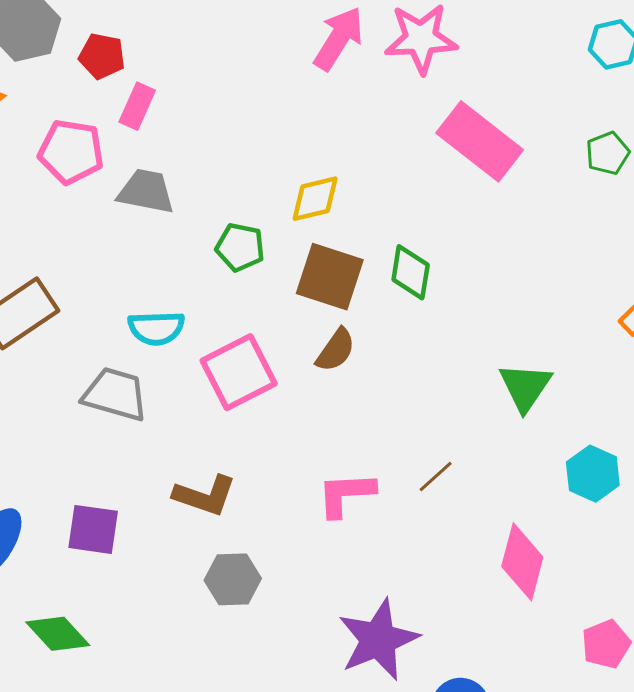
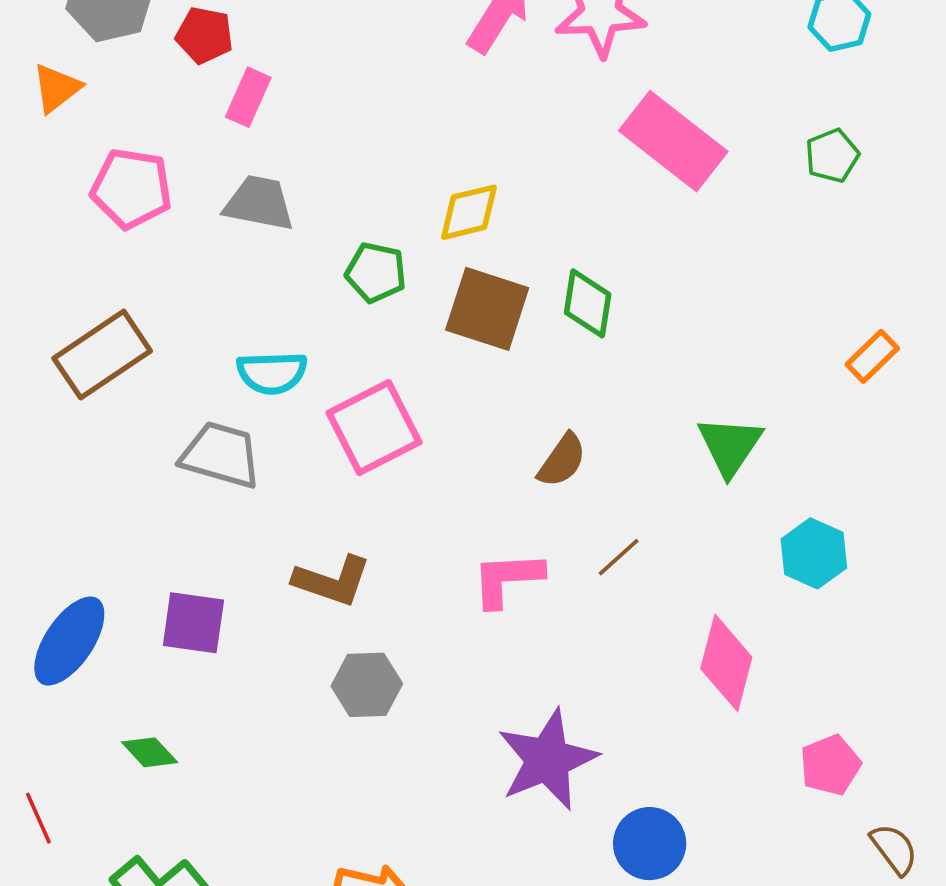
pink pentagon: (71, 152) -> (131, 188), moved
brown semicircle: (336, 350) -> (562, 460), moved
green diamond: (58, 634) -> (150, 752), size x0.7

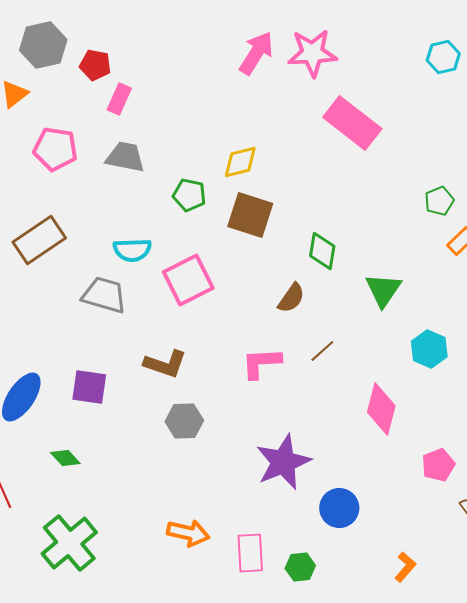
green pentagon: (832, 156) -> (439, 201), moved
green diamond: (588, 303) -> (322, 251), moved

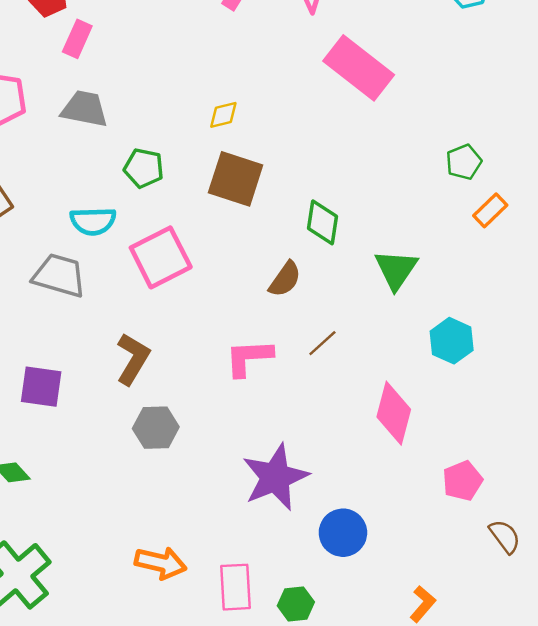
yellow diamond: (240, 162) -> (223, 115), size x0.7
green pentagon: (189, 195) -> (144, 168), moved
brown L-shape: (165, 364) -> (133, 359), turned -78

